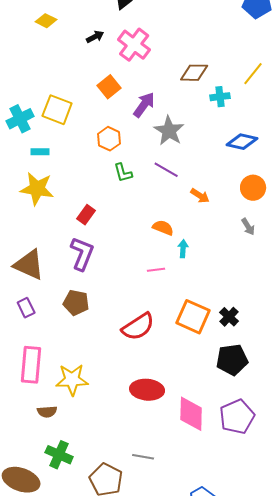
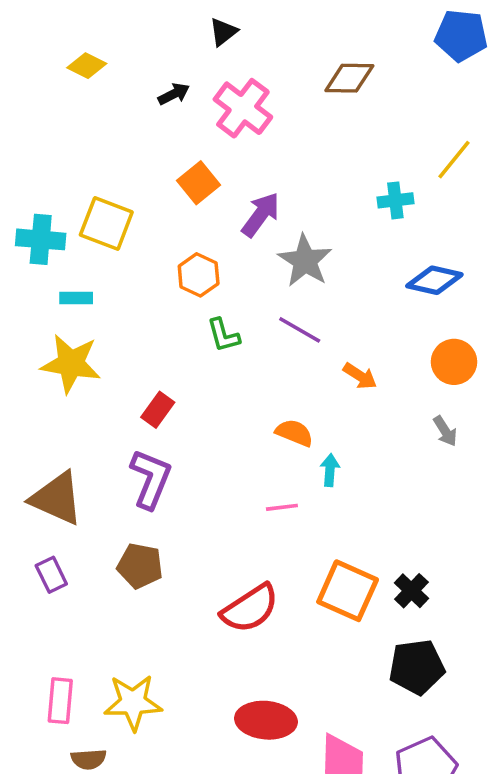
brown diamond: (194, 73) -> (349, 78), moved
cyan cross: (20, 119) -> (41, 239), turned 32
pink rectangle: (31, 365) -> (60, 701), moved, size x0.7

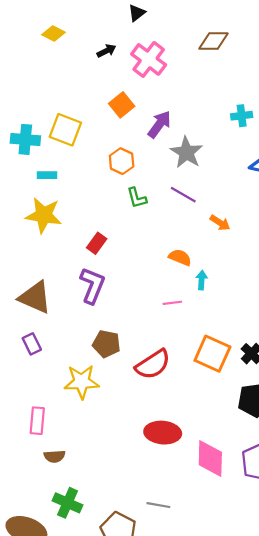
brown pentagon: (140, 566) -> (106, 344), moved
yellow star: (133, 702) -> (82, 382), moved

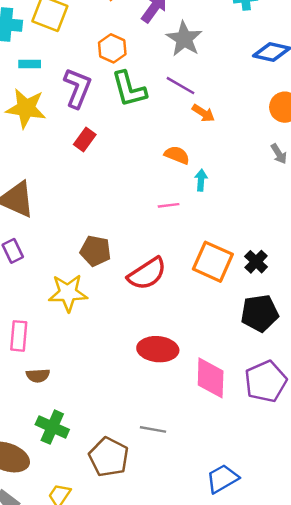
green L-shape: (137, 198) -> (129, 89), size x1.6
orange arrow: (220, 223) -> (203, 113), moved
purple L-shape: (92, 285) -> (77, 88), moved

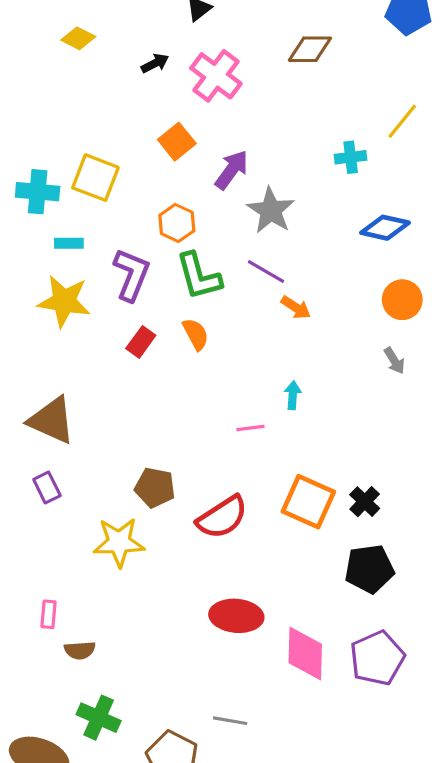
orange semicircle: (177, 155) -> (196, 334), moved, turned 40
pink rectangle: (19, 336) -> (49, 614), moved, size x0.7

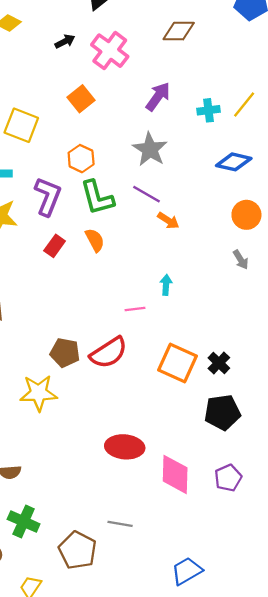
yellow line: (402, 121) -> (244, 105), moved
purple arrow: (232, 170) -> (158, 97), moved
red semicircle: (222, 517) -> (109, 353), moved
purple pentagon: (377, 658) -> (228, 478), size x0.7

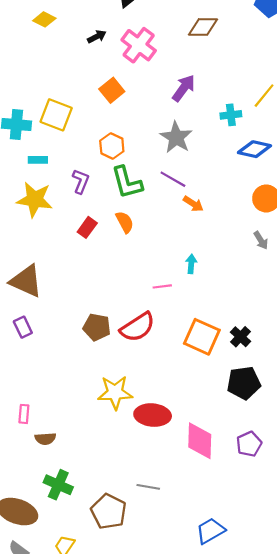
cyan cross: (209, 110) -> (231, 115), moved
purple L-shape: (48, 196) -> (81, 181), size x0.7
yellow star: (39, 393) -> (115, 393), moved

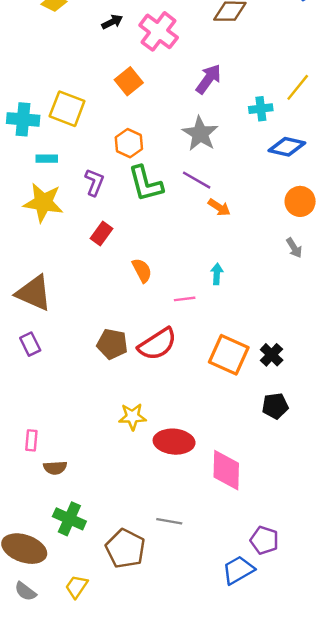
orange semicircle: (125, 222) -> (142, 270), moved
black pentagon: (244, 383) -> (275, 406), size x0.7
yellow star: (115, 393) -> (132, 417), size x0.7
purple pentagon: (249, 444) -> (264, 540), moved, turned -30

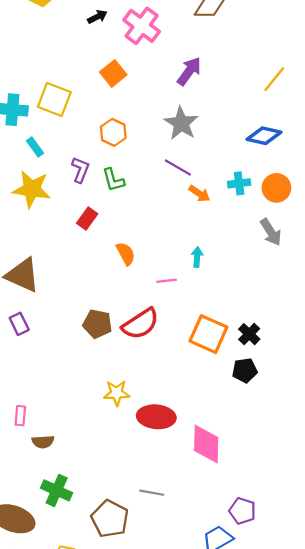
cyan cross: (261, 109) -> (239, 183), moved
cyan rectangle: (47, 159) -> (35, 147), turned 54
green L-shape: (145, 184) -> (113, 180), moved, size x0.7
gray arrow: (294, 248) -> (271, 232), size x1.4
black pentagon: (275, 406) -> (245, 370), moved

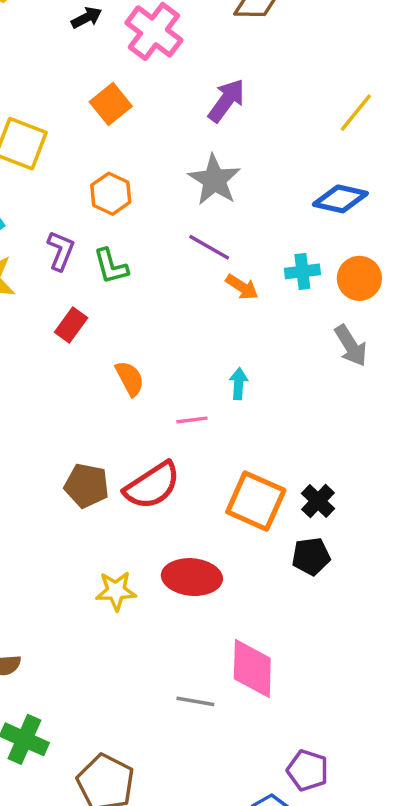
red ellipse: (156, 417) -> (192, 577), moved
gray line: (152, 493) -> (195, 701), moved

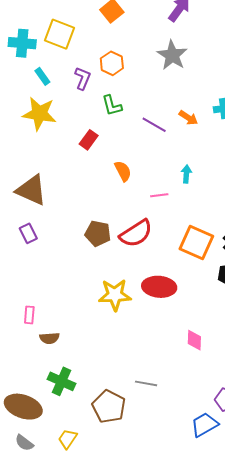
purple line: (209, 247) -> (154, 125), moved
purple L-shape: (61, 251) -> (83, 78), moved
yellow star: (116, 591) -> (115, 295), size x1.4
pink diamond: (252, 669) -> (194, 340), size x0.6
gray line: (195, 701) -> (146, 383), moved

